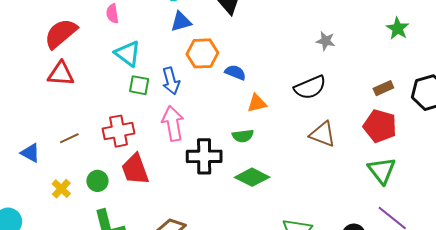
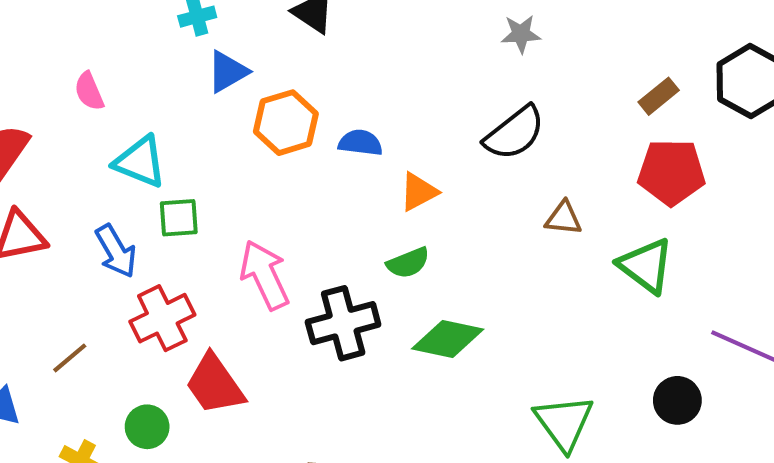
blue arrow: (171, 81) -> (116, 251), moved
brown triangle: (323, 134) -> (563, 218), size x0.7
green triangle: (382, 170) -> (646, 266), moved

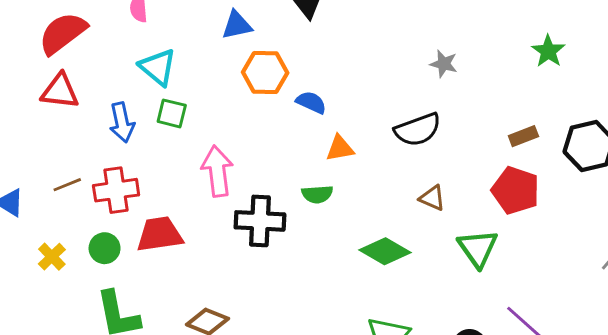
red cross: (162, 318) -> (116, 190), moved
green diamond: (448, 339) -> (385, 251), moved
red trapezoid: (215, 384) -> (160, 234), turned 99

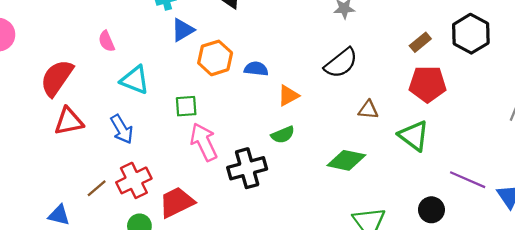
green square: (172, 113) -> (186, 106), moved

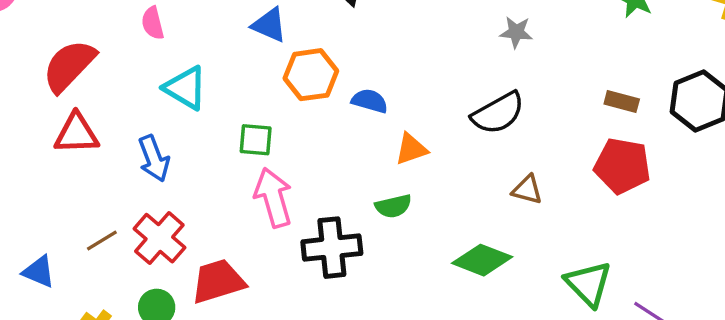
blue triangle: (183, 30) -> (269, 25), turned 45
brown rectangle: (420, 42) -> (622, 102), turned 45
green triangle: (414, 136) -> (588, 284), moved
red cross: (134, 180) -> (159, 238), turned -32

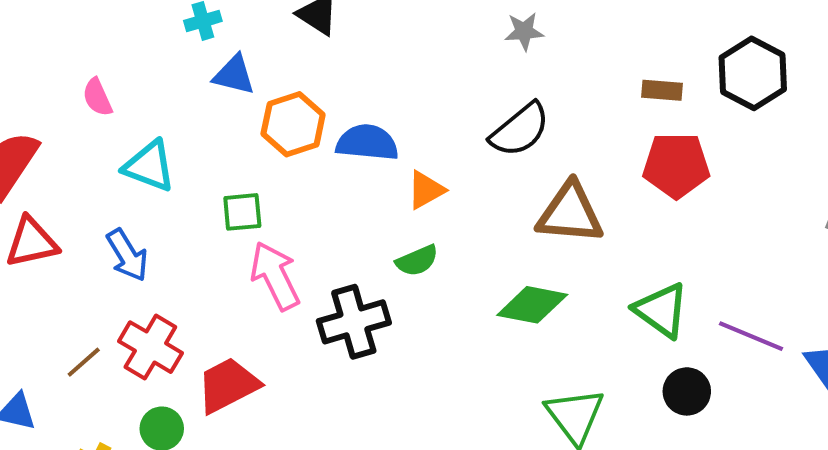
blue semicircle: (370, 101) -> (367, 143), size x1.4
brown triangle: (527, 190) -> (570, 213), size x1.8

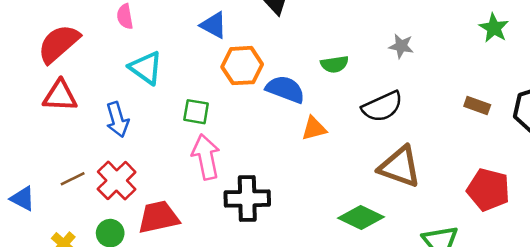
red pentagon: (676, 165) -> (488, 190), moved
green semicircle: (417, 261) -> (334, 64), moved

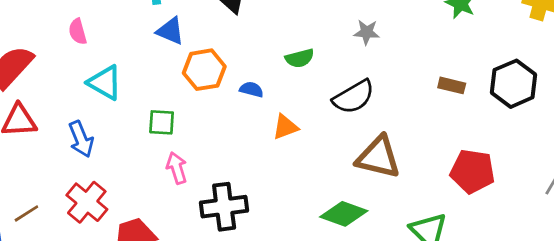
blue semicircle: (285, 89) -> (251, 90), size x0.6
pink arrow: (206, 157) -> (177, 168), size x0.7
brown line: (73, 179) -> (26, 213), moved

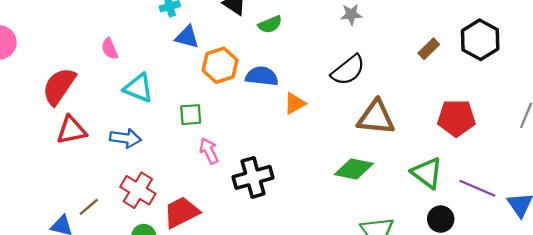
green semicircle: (300, 58) -> (270, 24), moved
brown rectangle: (452, 85) -> (429, 49), turned -50
blue semicircle: (251, 90) -> (262, 76), size x1.6
blue arrow: (81, 139) -> (125, 138), turned -52

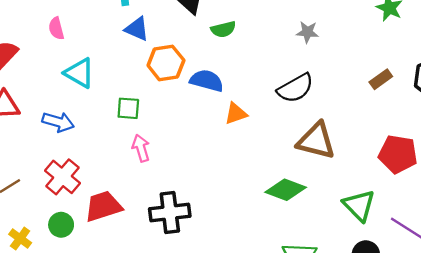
black cross: (253, 177) -> (170, 212), moved

